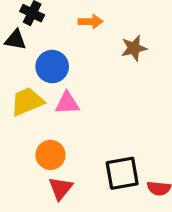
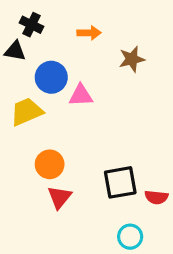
pink triangle: (67, 103) -> (81, 95), moved

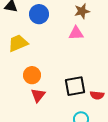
blue circle: (51, 77) -> (39, 14), moved
pink triangle: (81, 95) -> (76, 33), moved

